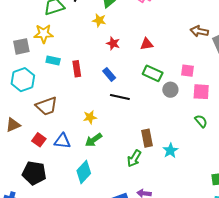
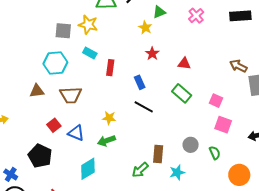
gray circle: (170, 90) -> (191, 145), moved
brown triangle: (13, 125) -> (37, 91), moved

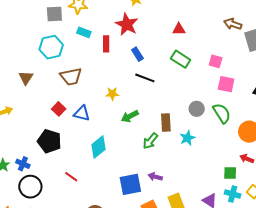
red star: (152, 54) -> (127, 24), moved, size x1.6
brown triangle: (37, 91) -> (26, 78), moved, turned -42
green arrow: (106, 141) -> (130, 116), moved
green semicircle: (215, 153) -> (222, 113), size x1.5

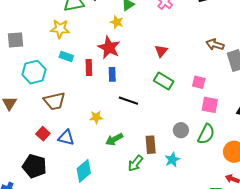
gray square: (54, 14) -> (15, 40), moved
red triangle: (179, 29) -> (161, 51), turned -48
blue rectangle: (137, 54) -> (112, 74), moved, turned 32
green semicircle: (222, 113) -> (206, 134), turned 60

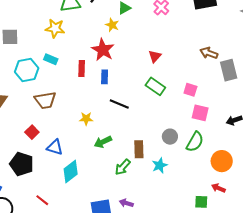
cyan rectangle: (66, 57) -> (51, 59), moved
blue triangle: (66, 138) -> (55, 147), moved

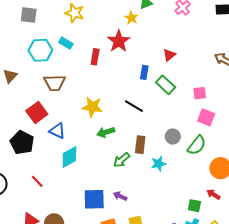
blue rectangle: (105, 77) -> (144, 72), moved
pink square: (190, 90) -> (200, 93), turned -32
black line: (119, 104) -> (134, 106), moved
yellow star: (86, 119) -> (92, 107), size x1.5
red square: (32, 132) -> (37, 112), size x1.5

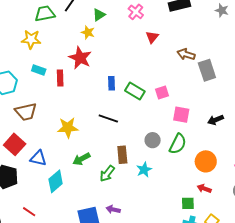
cyan rectangle: (66, 43) -> (39, 70), moved
red triangle: (169, 55) -> (152, 37), moved
pink square: (200, 93) -> (162, 93), moved
green arrow: (106, 132) -> (81, 159), moved

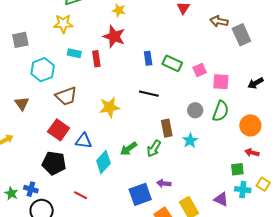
pink square: (162, 93) -> (200, 70), moved
green arrow: (81, 159) -> (129, 149), moved

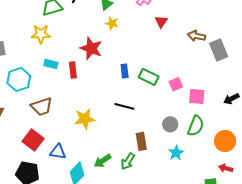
yellow star: (119, 10) -> (112, 23), moved
cyan star: (190, 141) -> (176, 153), moved

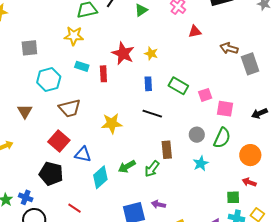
red triangle: (161, 22) -> (195, 32), turned 40
yellow star: (112, 23) -> (151, 54), moved
blue rectangle: (125, 71) -> (148, 84), moved

